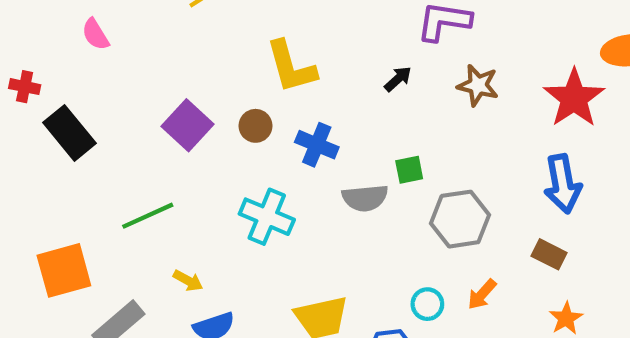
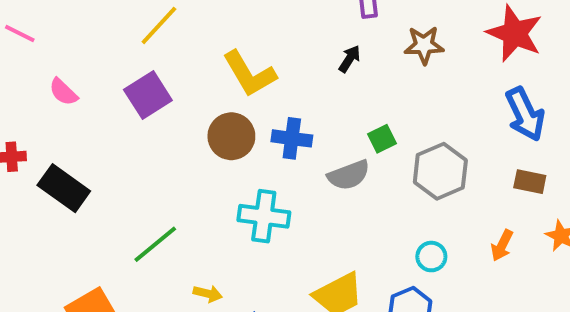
purple square: (187, 125) -> (148, 95), moved, turned 30
brown circle: (255, 126) -> (231, 136), size x1.5
orange arrow: (482, 294) -> (502, 245), moved

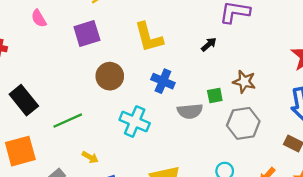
brown star: (424, 45) -> (244, 82), moved
brown circle: (231, 136) -> (110, 76), moved
black rectangle: (64, 188) -> (24, 100), moved

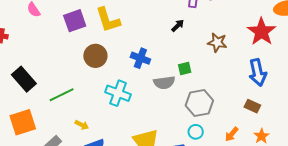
yellow L-shape: (149, 37) -> (108, 20), moved
brown star: (244, 82) -> (217, 42), moved
gray hexagon: (243, 123) -> (199, 103), moved

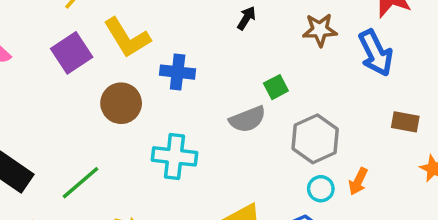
blue cross: (140, 58) -> (178, 72), moved
blue arrow: (258, 72) -> (376, 53), moved
orange arrow: (232, 134) -> (358, 181), moved

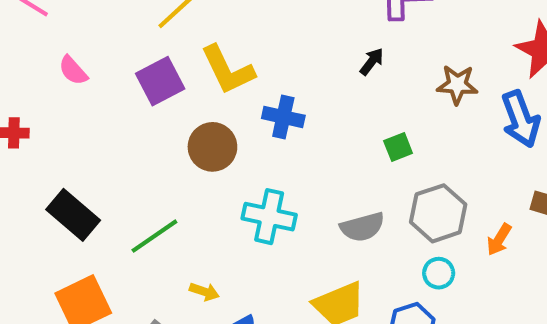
gray semicircle: (248, 119) -> (362, 227), moved
orange arrow: (358, 181) -> (499, 240), moved

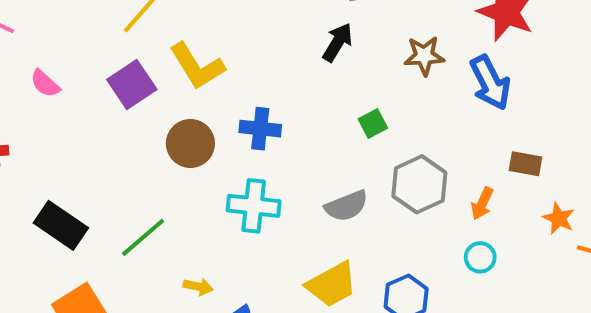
black arrow: (372, 62) -> (338, 42), size x1.4
blue cross: (283, 117) -> (260, 129), moved
cyan circle: (439, 273) -> (480, 257), moved

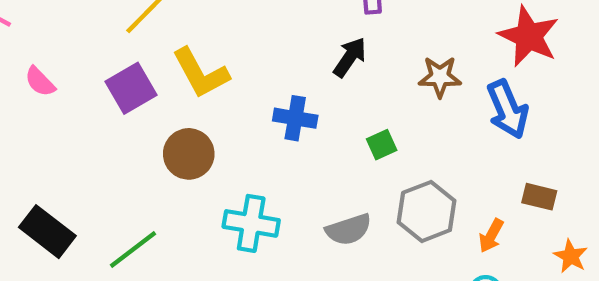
blue cross: (260, 129) -> (295, 118), moved

